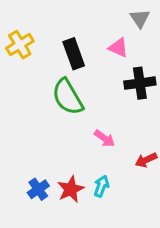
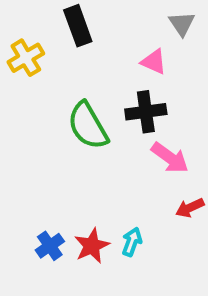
black rectangle: (74, 54) -> (78, 26), moved
black cross: (140, 83) -> (146, 112), moved
pink arrow: (104, 138) -> (170, 158), moved, size x1.4

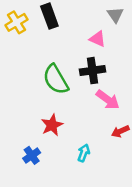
yellow cross: (26, 58) -> (16, 22), moved
red star: (92, 246) -> (52, 125), moved

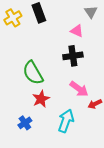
green semicircle: (56, 79) -> (33, 73), moved
pink arrow: (108, 100) -> (79, 89), moved
cyan arrow: (84, 153) -> (66, 121), size x1.6

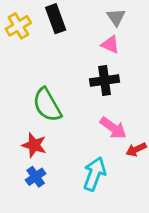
gray triangle: (91, 12) -> (116, 17), moved
red star: (41, 99) -> (34, 145), moved, turned -30

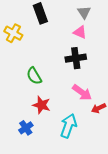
yellow cross: (18, 26) -> (13, 33), moved, turned -30
green semicircle: (47, 105) -> (34, 76), size x0.7
red star: (34, 145) -> (41, 105), moved

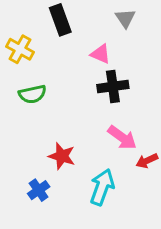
pink triangle: (80, 32) -> (100, 54), moved
green semicircle: (34, 76) -> (32, 94), moved, turned -72

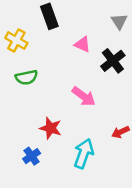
gray triangle: (125, 18) -> (119, 21), moved
black cross: (113, 86) -> (113, 61), moved, turned -30
pink arrow: (122, 138) -> (84, 96), moved

